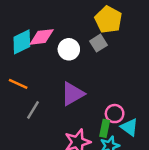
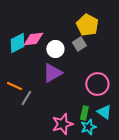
orange line: (18, 84) -> (14, 86), moved
purple triangle: (73, 94) -> (52, 73), moved
pink circle: (115, 114) -> (97, 84), moved, size x1.5

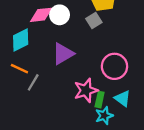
cyan diamond: (17, 43) -> (21, 40), moved
white circle: (55, 49) -> (60, 15), moved
pink star: (62, 124) -> (86, 90), moved

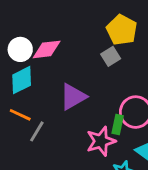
white circle: (60, 15) -> (20, 49), moved
green rectangle: (100, 100) -> (118, 125), moved

